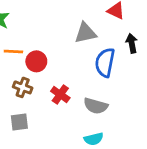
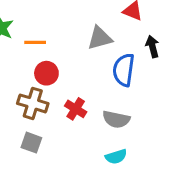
orange line: (13, 51) -> (35, 42), moved
brown cross: (23, 87) -> (33, 103), size x1.4
gray square: (19, 122) -> (31, 143), turned 30

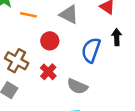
gray triangle: (100, 38) -> (69, 14), moved, turned 30
red circle: (46, 73) -> (50, 41), moved

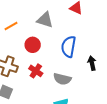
orange line: (28, 15) -> (11, 26), turned -32
black arrow: (117, 37) -> (92, 63), moved

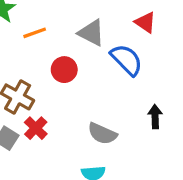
blue semicircle: (69, 47) -> (127, 60), moved, turned 115
red cross: (36, 71) -> (36, 128), moved

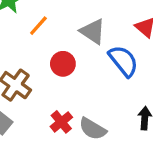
orange line: (35, 33) -> (38, 26), turned -35
red cross: (36, 128) -> (61, 122), moved

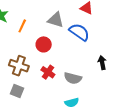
red cross: (61, 122) -> (48, 72), moved

